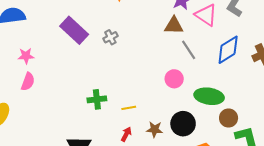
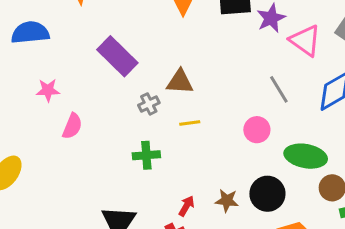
brown triangle: (174, 26) -> (180, 82), moved
gray cross: (110, 37) -> (149, 104), moved
pink semicircle: (28, 82) -> (72, 126), moved
yellow line: (129, 108) -> (190, 123), moved

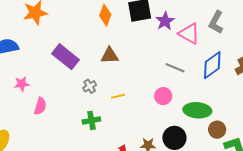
brown triangle: (180, 82) -> (110, 56), moved
gray line: (279, 89) -> (175, 68), turned -30

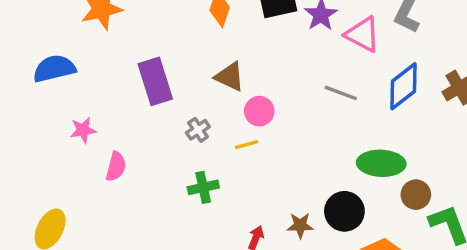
brown triangle: (110, 56) -> (230, 77), turned 30
purple rectangle: (65, 57) -> (155, 81), turned 36
pink circle: (163, 96) -> (259, 111), moved

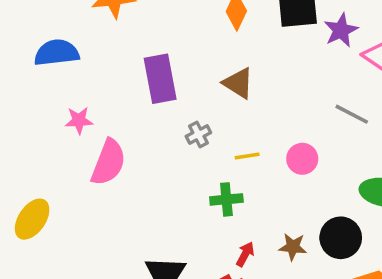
pink circle: (259, 111) -> (302, 159), moved
pink semicircle: (116, 167) -> (108, 162), size x1.5
green cross: (203, 187) -> (226, 199), moved

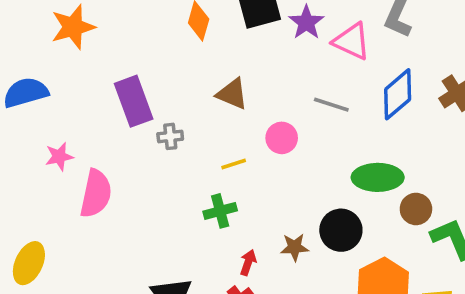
brown triangle: (238, 83) -> (232, 94), moved
gray cross: (198, 134) -> (170, 136), moved, turned 30
pink circle: (302, 159) -> (282, 138), moved

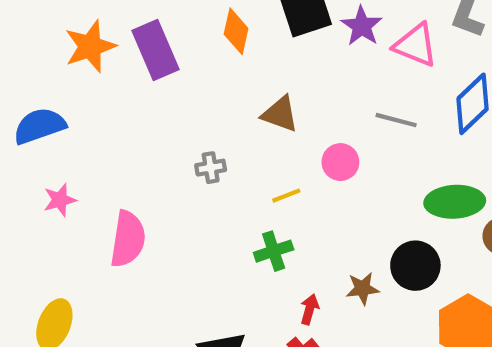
purple rectangle: (134, 101) -> (156, 50), moved
pink star: (59, 157) -> (60, 200), moved

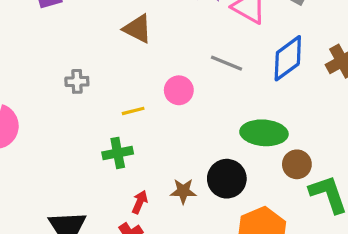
brown triangle: (280, 114) -> (138, 29), moved

